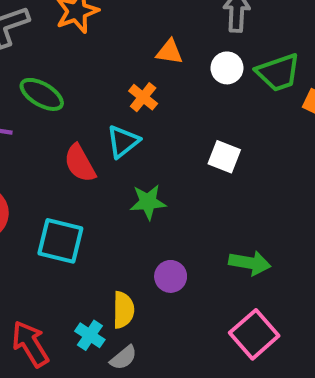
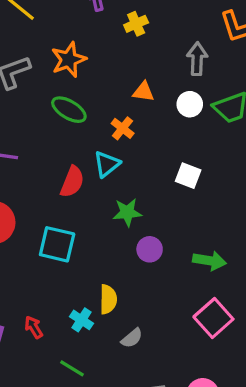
green ellipse: (42, 94) -> (69, 110), moved
red semicircle: (80, 163) -> (72, 182), turned -128
purple circle: (171, 276) -> (150, 249), moved
red arrow: (30, 344) -> (34, 327), size x0.6
gray semicircle: (123, 358) -> (132, 338), moved

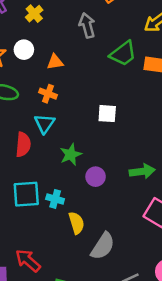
white circle: (190, 104) -> (24, 50), moved
cyan cross: (81, 320) -> (55, 199), moved
red arrow: (34, 327) -> (28, 260), size x1.5
gray semicircle: (132, 338) -> (103, 246), size x1.6

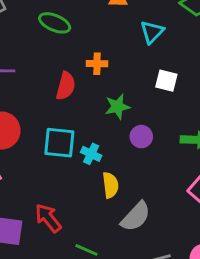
orange cross: (48, 94) -> (97, 64), moved, turned -30
white square: (107, 114) -> (166, 81), moved
cyan triangle: (45, 124) -> (152, 32), moved

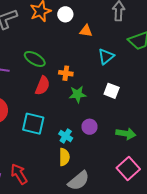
green ellipse: (55, 23) -> (35, 59), moved
green star: (117, 107) -> (78, 94), moved
cyan cross: (91, 154) -> (66, 136), moved

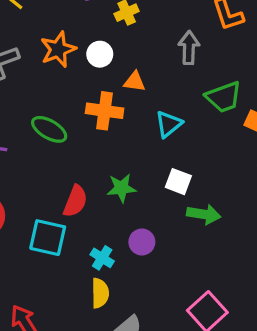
orange cross: (66, 73) -> (105, 111), moved, size x1.5
red semicircle: (43, 86) -> (75, 201), moved
green arrow: (126, 134) -> (204, 214), moved

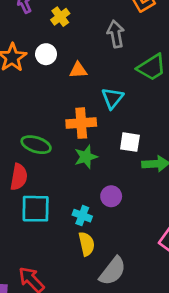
orange cross: (105, 111) -> (81, 123), moved
green ellipse: (49, 129) -> (36, 145), moved
red semicircle: (75, 201) -> (19, 177), moved

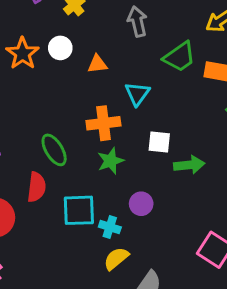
green ellipse: (36, 145) -> (54, 150), turned 44
cyan square: (36, 209) -> (79, 210), moved
yellow semicircle: (87, 244) -> (116, 259), turned -115

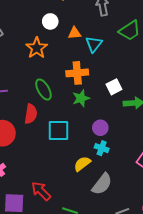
orange star: (22, 53) -> (37, 48), moved
cyan triangle: (137, 94) -> (94, 44), moved
white square: (159, 142) -> (114, 87), turned -35
cyan cross: (110, 227) -> (102, 148), moved

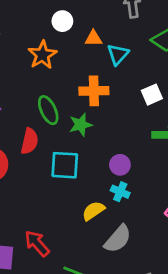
white square: (114, 87) -> (152, 95), moved
green star: (81, 98) -> (81, 125), moved

